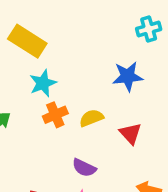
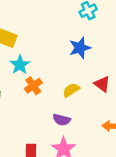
yellow semicircle: (91, 118) -> (71, 90), moved
red triangle: (130, 133) -> (102, 84), moved

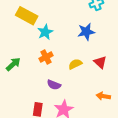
cyan star: (20, 65) -> (45, 32), moved
purple semicircle: (62, 120) -> (54, 85), moved

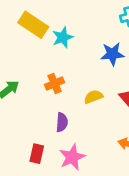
cyan star: (45, 32) -> (63, 37), moved
purple semicircle: (54, 85) -> (62, 122), turned -112

